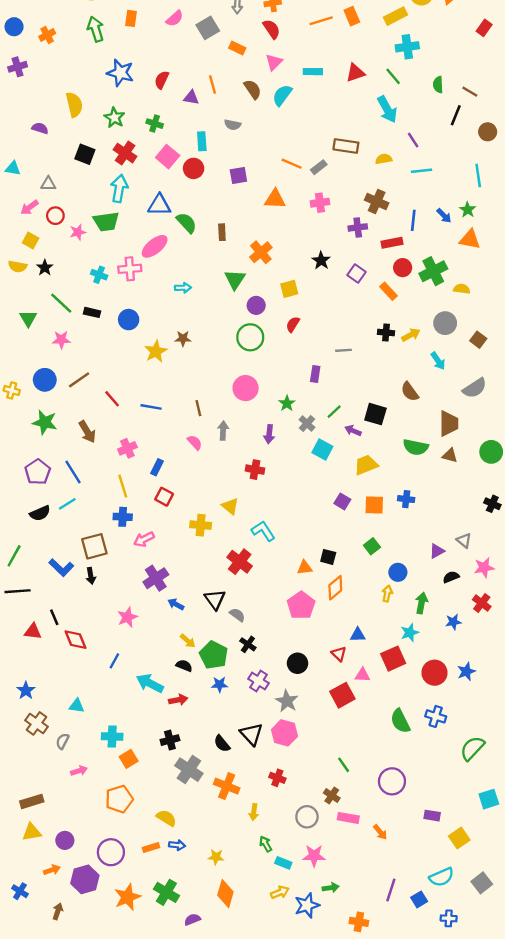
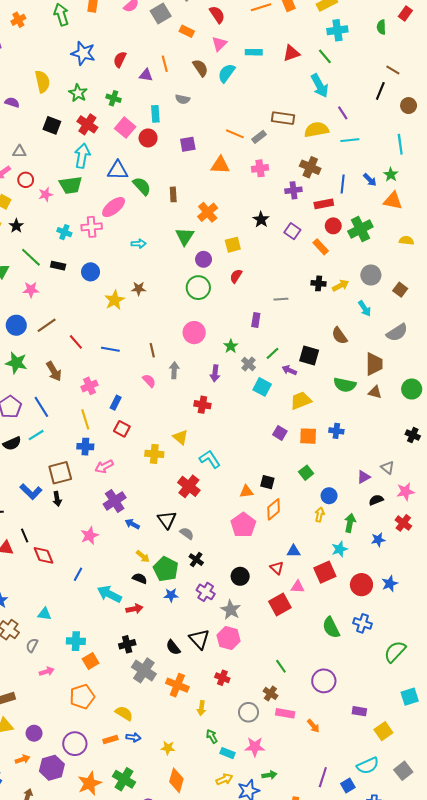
green semicircle: (438, 85) -> (381, 27), moved
yellow semicircle: (384, 159) -> (316, 130), size x1.6
yellow semicircle: (462, 289) -> (406, 240), moved

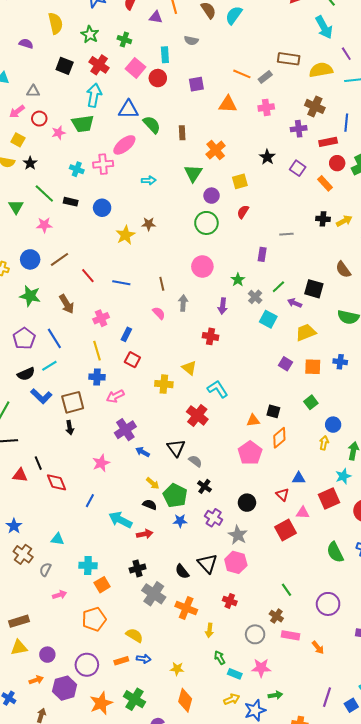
blue L-shape: (31, 492) -> (41, 396), moved

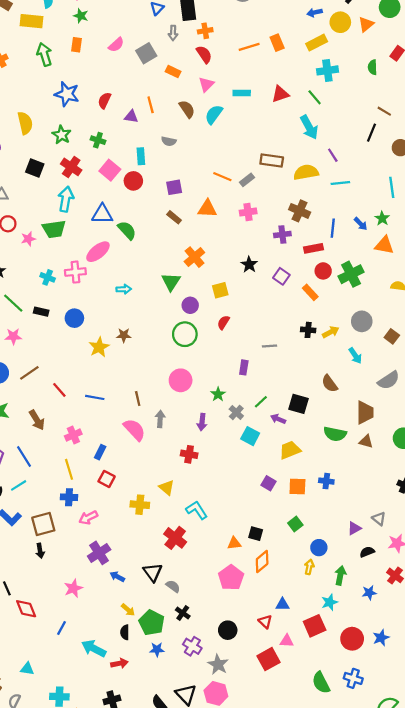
brown rectangle: (182, 133) -> (174, 217), moved, turned -48
pink semicircle: (159, 313) -> (134, 430), size x1.6
black semicircle: (150, 505) -> (125, 632), turned -112

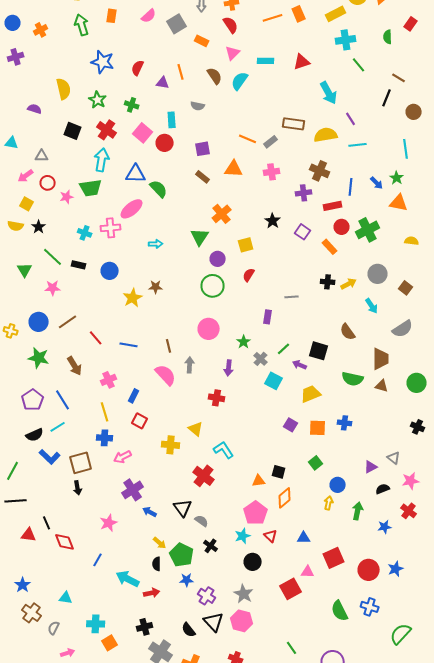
green line: (315, 97) -> (359, 65), moved
cyan star: (330, 602) -> (243, 536), moved
red triangle: (265, 622) -> (271, 536), moved
purple cross: (192, 646) -> (207, 596), moved

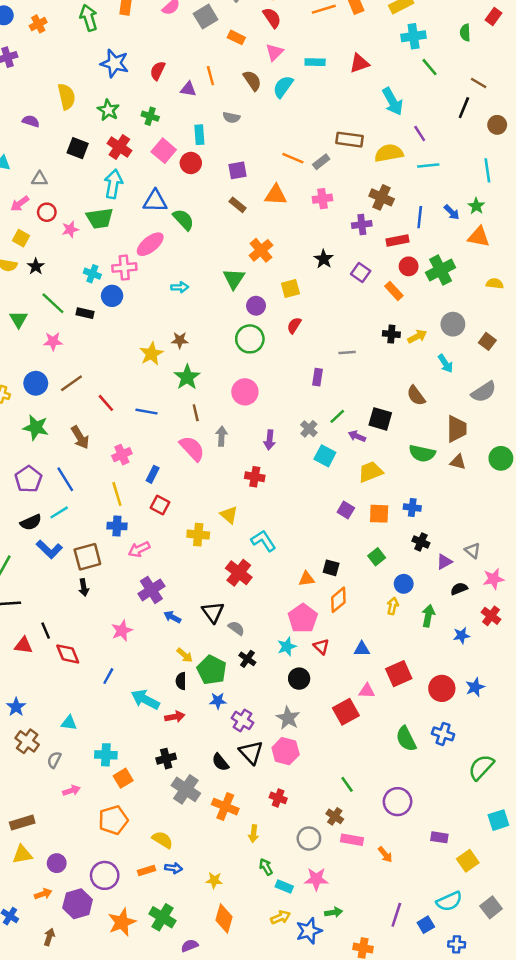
blue circle: (110, 271) -> (112, 296), moved
green star: (244, 342) -> (187, 377), moved, size x1.5
black cross: (418, 427) -> (421, 542), moved

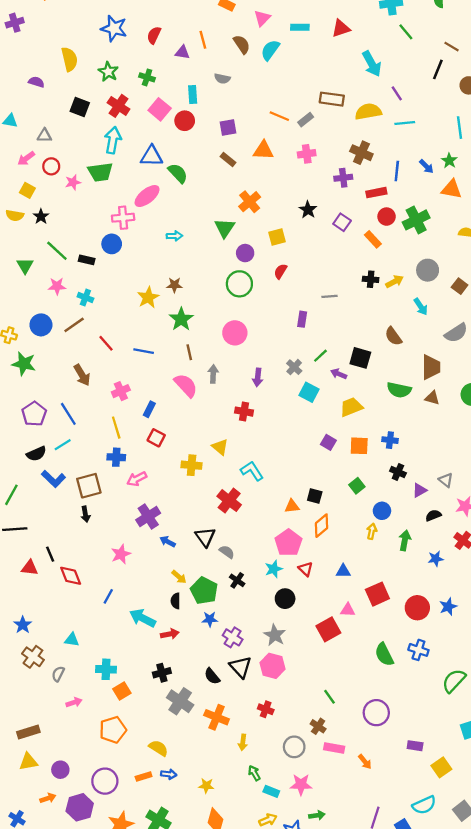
cyan cross: (92, 274) -> (85, 298), moved
green star: (36, 428) -> (24, 364), moved

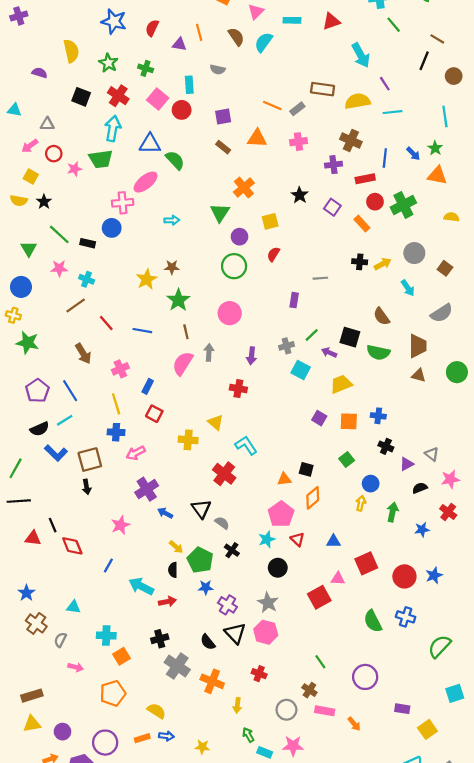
blue circle: (41, 325) -> (21, 287), moved
gray cross: (294, 367) -> (286, 346), turned 32
pink semicircle: (186, 385) -> (183, 363), turned -105
green semicircle: (399, 390) -> (378, 352), moved
pink arrow: (74, 702) -> (76, 667), turned 32

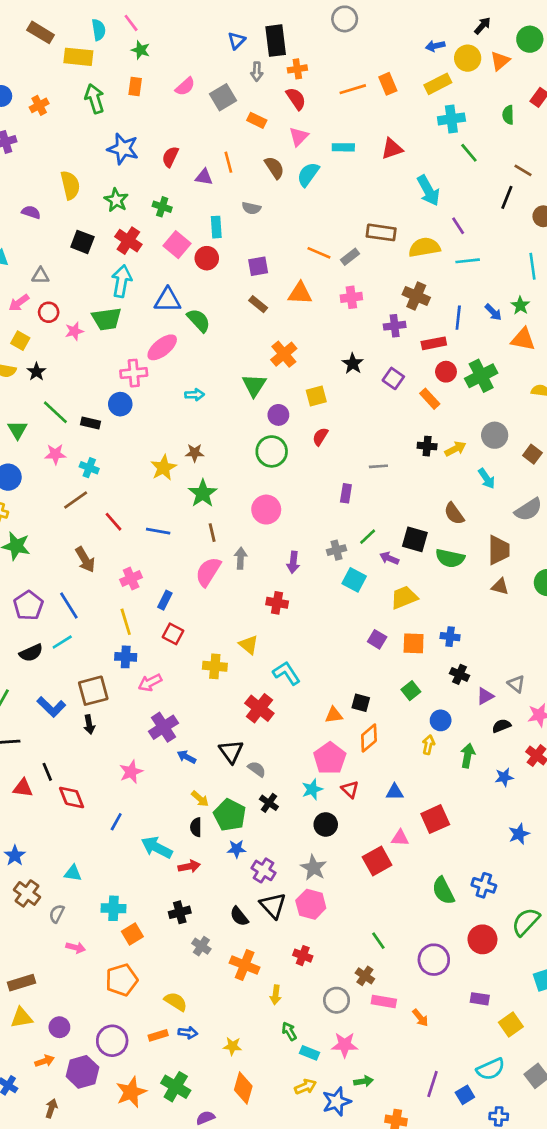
blue L-shape: (56, 453) -> (51, 707), moved
red circle: (404, 576) -> (482, 939), moved
gray cross: (177, 666) -> (201, 946), size x0.6

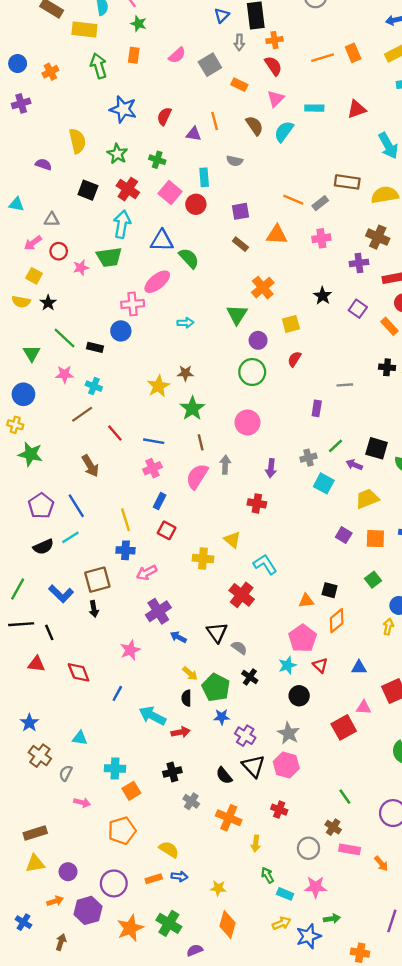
pink cross: (131, 578) -> (152, 468), moved
black line: (47, 772) -> (49, 632), moved

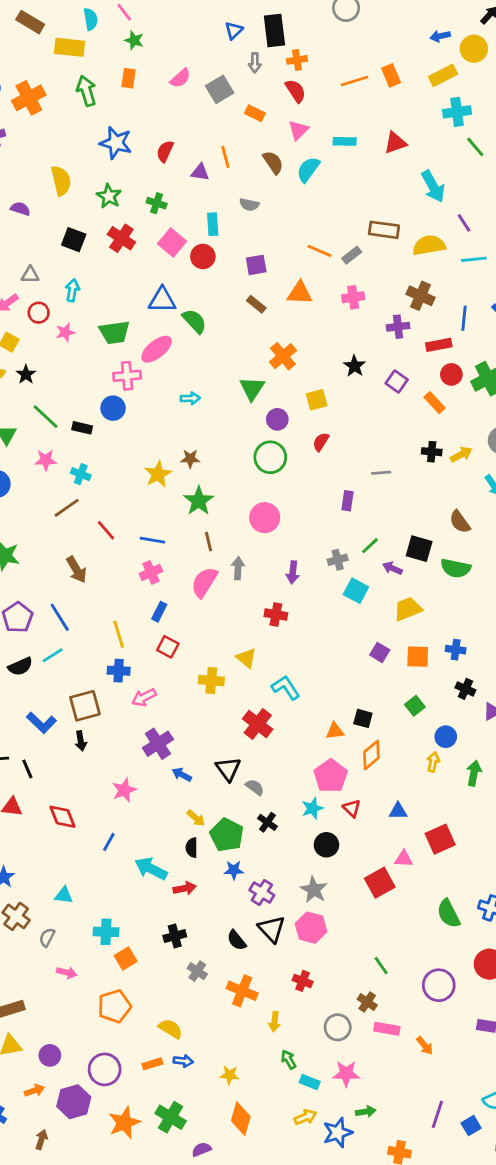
orange cross: (50, 72) -> (29, 98), size x1.6
cyan arrow: (122, 224) -> (72, 290), moved, size x0.7
green trapezoid: (109, 257) -> (114, 332), moved

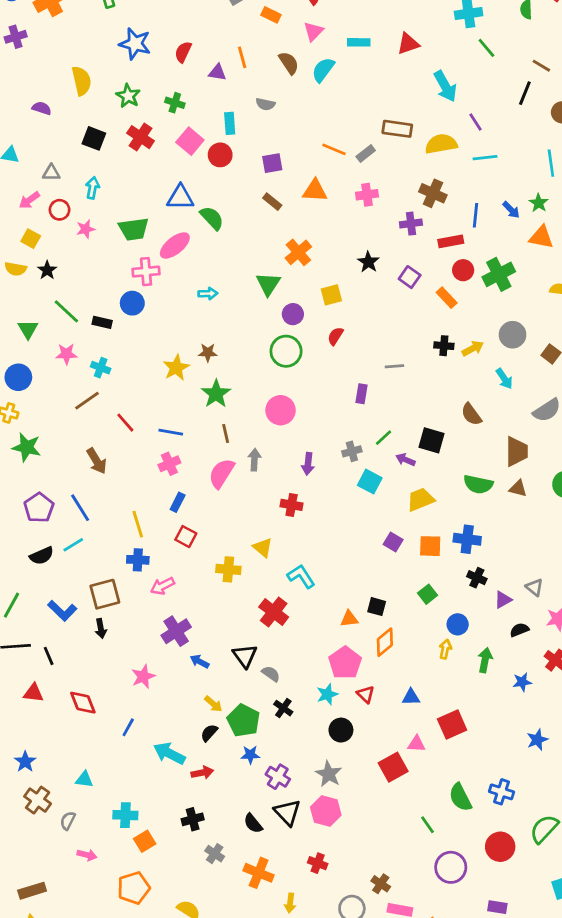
green semicircle: (456, 568) -> (478, 484), moved
blue cross: (456, 650) -> (467, 539), size x1.4
black semicircle: (192, 848) -> (209, 733), turned 42
green line: (381, 966) -> (427, 825), moved

